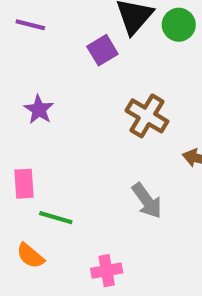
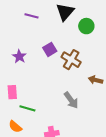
purple line: (30, 25) -> (31, 16), moved
green circle: (179, 25) -> (86, 26), moved
purple square: (102, 50) -> (50, 49), moved

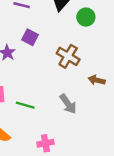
purple square: (50, 49) -> (30, 37), moved, turned -32
green line: (27, 108) -> (25, 105), moved

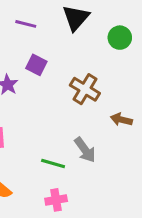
green circle: (86, 17) -> (120, 38), moved
green line: (25, 105) -> (53, 164), moved

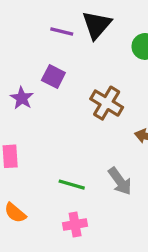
purple line: (26, 24) -> (62, 32), moved
gray arrow: (85, 150) -> (120, 181), moved

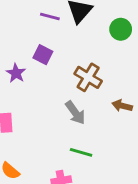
gray arrow: (120, 181) -> (75, 113), moved
green line: (72, 185) -> (81, 152), moved

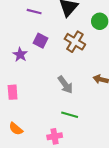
purple line: (50, 16) -> (34, 12), moved
brown cross: (88, 77) -> (75, 42), moved

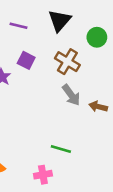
gray arrow: (65, 85) -> (71, 95), moved

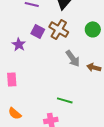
green circle: (97, 37) -> (93, 29), moved
brown cross: (67, 62) -> (59, 29), moved

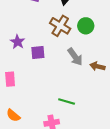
green circle: (93, 29) -> (86, 26), moved
purple square: (38, 31) -> (38, 52), moved, turned -32

